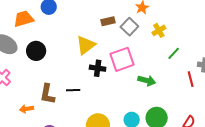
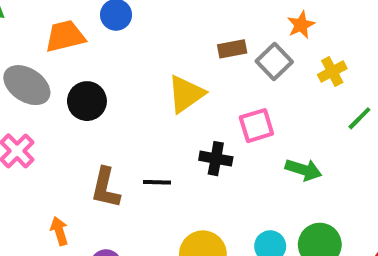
pink square: (122, 59) -> (256, 126), size x0.7
black cross: (98, 68) -> (216, 159), moved
orange arrow: (26, 109) -> (59, 231), moved, turned 80

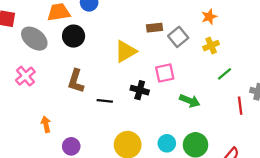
orange star: (301, 25) -> (209, 17), moved
black circle: (87, 101) -> (74, 36), moved
brown L-shape: (106, 188) -> (76, 81), moved

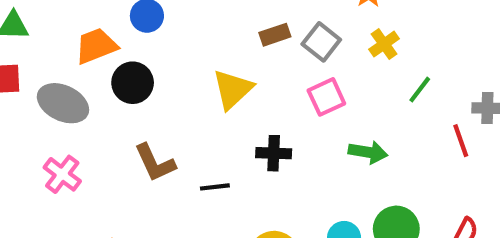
pink square: (165, 73) -> (326, 97), moved
brown L-shape: (76, 81) -> (155, 163), turned -30

